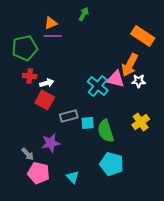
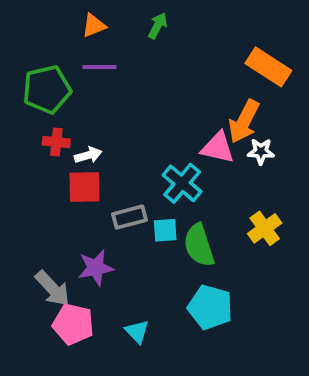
orange triangle: (51, 23) -> (94, 26), moved
cyan cross: (98, 86) -> (182, 183), moved
red square: (45, 100) -> (84, 187), turned -30
gray arrow: (28, 154) -> (53, 288), size x1.5

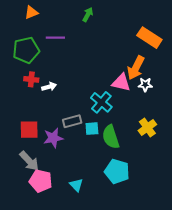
orange triangle: (94, 26) -> (31, 12), moved
red square: (84, 187) -> (29, 130), moved
purple star: (96, 268) -> (53, 138), moved

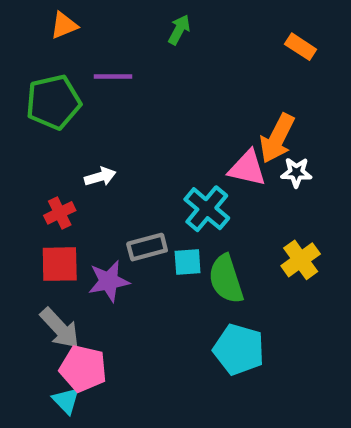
orange rectangle: (149, 38) -> (301, 47), moved, size x0.6
red cross: (31, 79) -> (60, 213), moved, turned -32
cyan triangle: (76, 185) -> (66, 401), moved

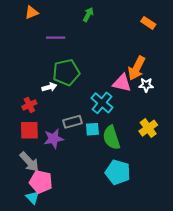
green pentagon: (53, 102) -> (66, 72), moved

